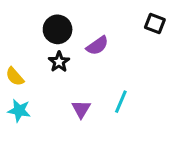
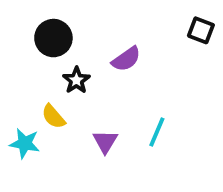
black circle: (58, 29) -> (53, 38), moved
yellow semicircle: (15, 77) -> (53, 117), moved

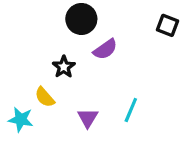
black circle: (53, 38) -> (81, 19), moved

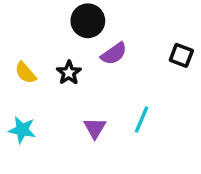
black square: (167, 25) -> (181, 55), moved
yellow semicircle: (45, 97) -> (26, 73), moved

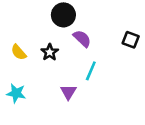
purple semicircle: (114, 54) -> (82, 39), turned -102
cyan line: (142, 119) -> (91, 71), moved

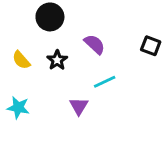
black circle: (63, 15) -> (50, 17), moved
cyan line: (91, 71) -> (105, 82), turned 42

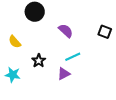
black star: (57, 60) -> (39, 61), moved
purple triangle: (79, 106) -> (64, 74), moved, turned 32

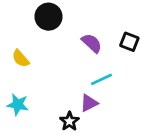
black square: (105, 32) -> (129, 42), moved
black star: (39, 61) -> (69, 121), moved

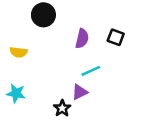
purple semicircle: (92, 43) -> (82, 39), turned 60
yellow semicircle: (21, 58) -> (19, 52), turned -42

